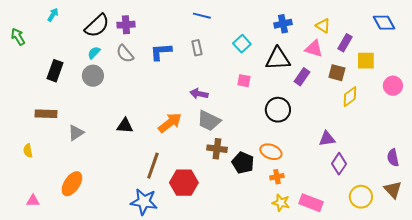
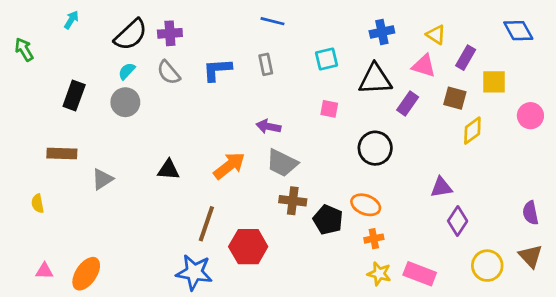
cyan square: (242, 44) -> (327, 59), turned 30
orange ellipse: (72, 184) -> (86, 274), moved

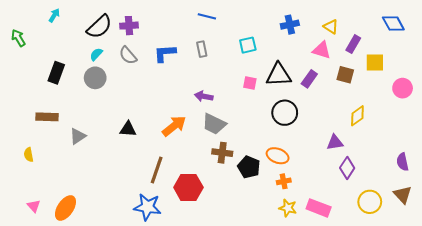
black triangle: (375, 79) -> (279, 75), moved
yellow diamond: (472, 131) -> (357, 116), moved
pink triangle: (44, 271) -> (34, 206), turned 48

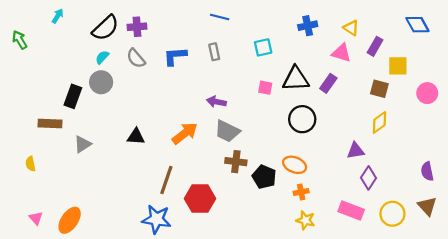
black rectangle: (56, 73) -> (73, 96), moved
brown square: (345, 75) -> (379, 89), moved
pink rectangle: (319, 208) -> (351, 210), moved

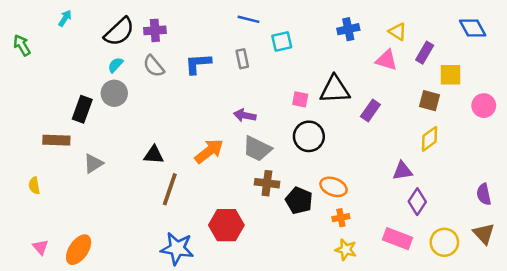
cyan square: (263, 47) -> (282, 42), moved
purple rectangle: (328, 83) -> (370, 110), moved
black circle: (302, 119) -> (309, 136), moved
brown line: (166, 180) -> (170, 189), moved

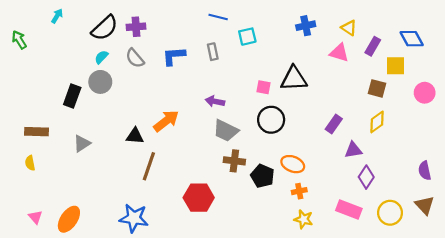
blue diamond: (473, 28) -> (412, 39), moved
purple rectangle: (370, 110) -> (334, 124), moved
brown rectangle: (56, 140) -> (36, 132), moved
orange arrow: (209, 151) -> (166, 121), moved
blue star: (177, 248) -> (134, 218), moved

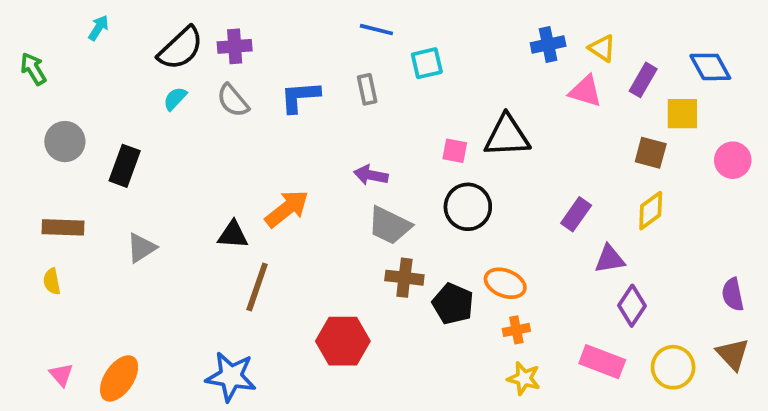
blue cross: (306, 26) -> (548, 45), moved
gray circle: (100, 82) -> (65, 142), moved

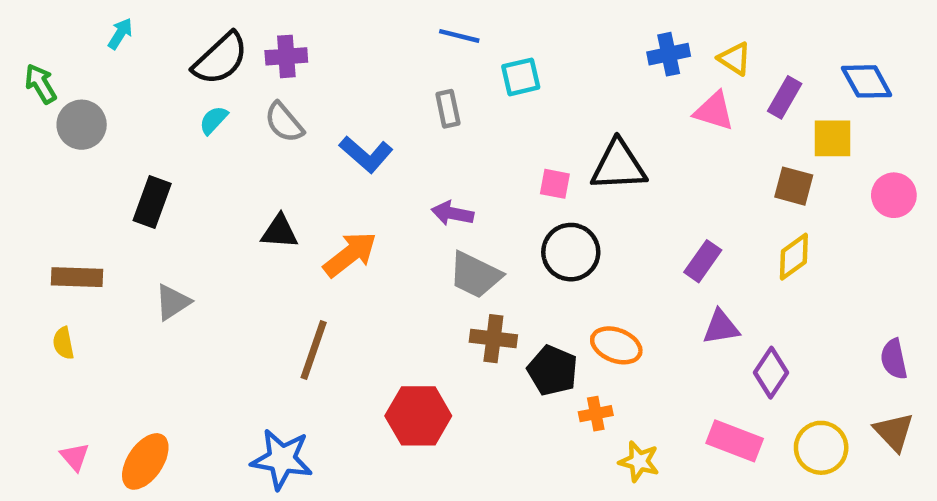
blue L-shape: (300, 97) -> (366, 154), moved, turned -135
gray circle: (65, 142) -> (82, 125), moved
black triangle: (233, 235) -> (280, 232), moved
purple triangle: (610, 259) -> (721, 327), moved
orange cross: (516, 330) -> (596, 414), moved

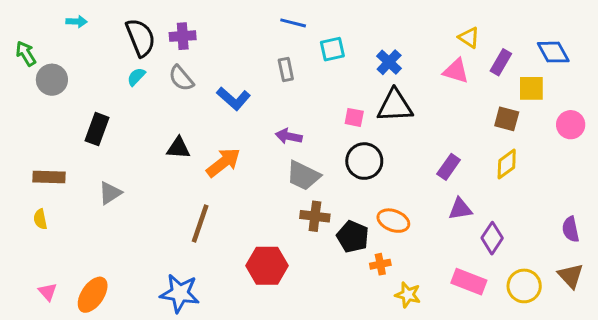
cyan arrow: (120, 34) -> (77, 22), turned 60
blue cross: (669, 54) -> (389, 62), moved, turned -35
black semicircle: (220, 59) -> (141, 38), turned -69

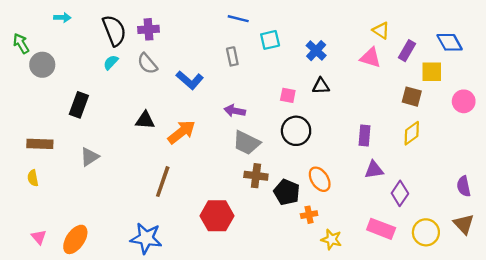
black triangle: (395, 106) -> (321, 86), size x0.6
purple rectangle: (449, 167) -> (365, 136), turned -30
orange ellipse: (393, 221) -> (320, 179), turned 35

